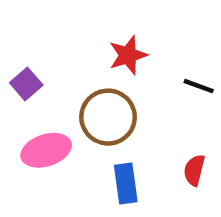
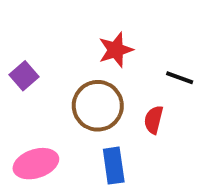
pink ellipse: (46, 150) -> (36, 164), moved
red semicircle: (194, 170) -> (154, 120), moved

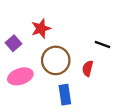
red star: (116, 50) -> (41, 28), moved
pink ellipse: (36, 164) -> (20, 76), moved

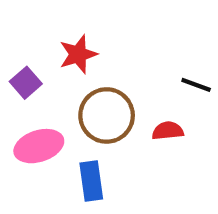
red semicircle: (88, 68) -> (168, 131), turned 70
blue rectangle: (65, 95) -> (91, 181), moved

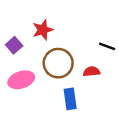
blue rectangle: (91, 181) -> (70, 99), moved

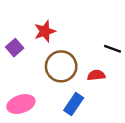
pink ellipse: (21, 80) -> (21, 104), moved
blue rectangle: (70, 99) -> (74, 104), turned 42

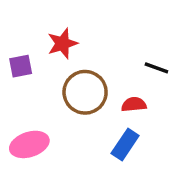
purple square: (15, 48) -> (21, 66), turned 30
blue rectangle: (74, 104) -> (125, 144), moved

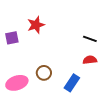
brown circle: (85, 92) -> (44, 73), moved, size x0.6
red semicircle: (134, 104) -> (90, 60), moved

